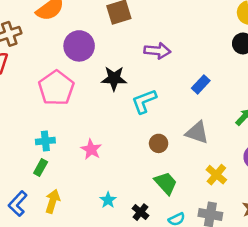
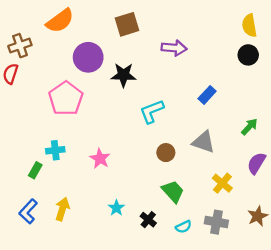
purple arrow: (157, 51) -> (174, 48), moved
black star: (114, 78) -> (123, 75), moved
green rectangle: (41, 167) -> (35, 170), moved

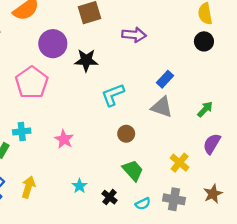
gray triangle: (204, 142) -> (162, 107), moved

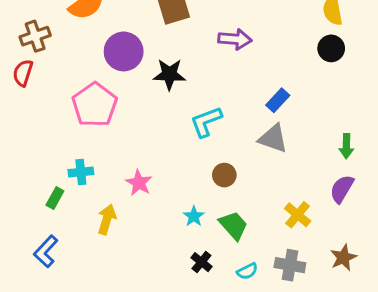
green arrow: (205, 109) -> (346, 146), moved, turned 138
cyan star: (79, 186) -> (194, 216), moved
yellow arrow: (28, 187) -> (107, 219), moved

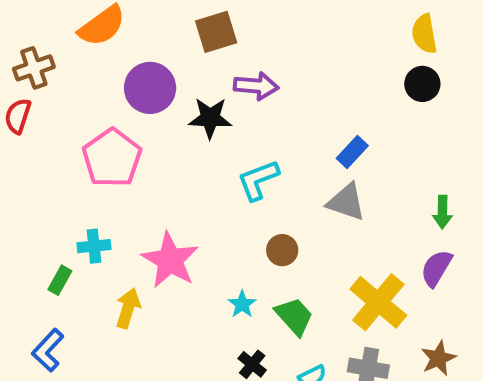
purple arrow: (235, 39) -> (256, 86), moved
pink star: (139, 183) -> (170, 260), size x1.6
yellow cross: (298, 215) -> (378, 302), size x1.6

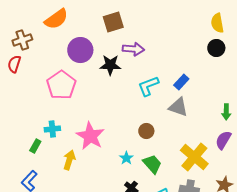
cyan L-shape: (258, 180) -> (148, 86), moved

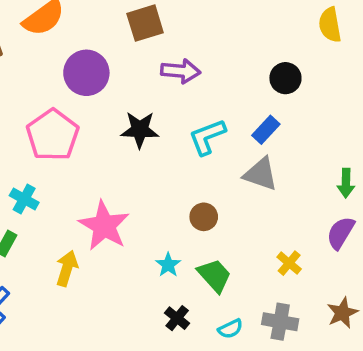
black circle: (216, 48) -> (285, 78), moved
black star: (110, 65) -> (140, 130), moved
cyan cross: (52, 129) -> (24, 199), moved, turned 35
yellow cross: (194, 157) -> (289, 263), size x0.5

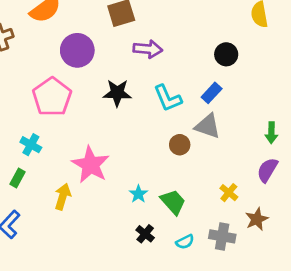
cyan L-shape: (207, 137) -> (168, 98), turned -92
brown circle: (204, 217) -> (180, 145), moved
brown star: (342, 313) -> (257, 219), moved

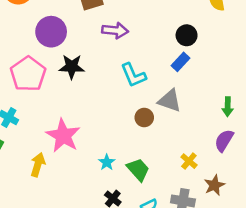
black star: (117, 93) -> (72, 67), moved
blue rectangle: (212, 93) -> (180, 62), moved

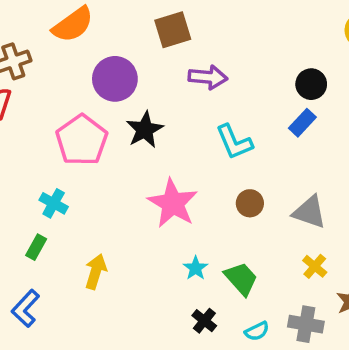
black star: (72, 67) -> (145, 130), turned -30
gray triangle: (170, 101) -> (309, 212), moved
pink star: (63, 136) -> (173, 203), moved

